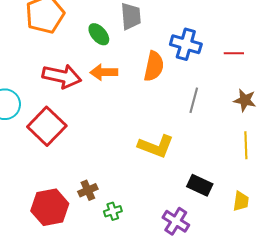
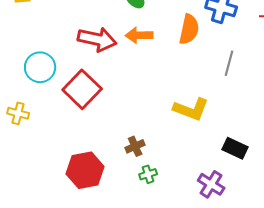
brown cross: (88, 190) -> (135, 146), moved

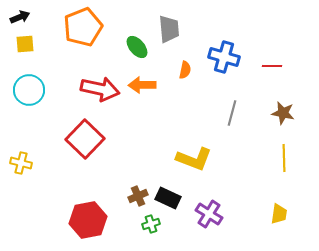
orange semicircle: (189, 29) -> (185, 70), moved, size x0.6
cyan circle: (40, 67) -> (29, 90), moved
black rectangle: (235, 148) -> (168, 198), moved
purple cross: (211, 184) -> (209, 214), moved

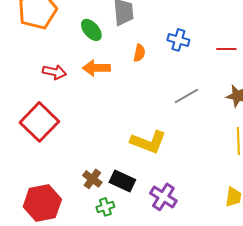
blue cross: (224, 57) -> (178, 40), size x0.7
red arrow: (100, 89) -> (54, 72), size x0.6
gray line: (232, 113) -> (186, 96), turned 45
brown cross: (138, 196) -> (92, 179), turned -30

